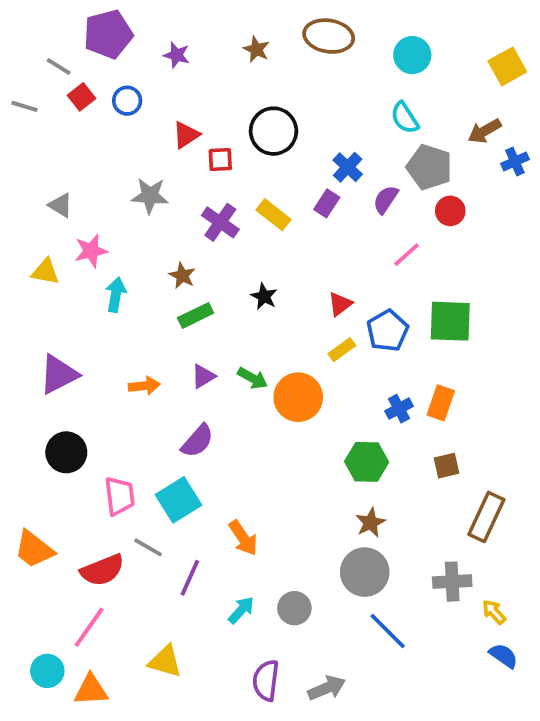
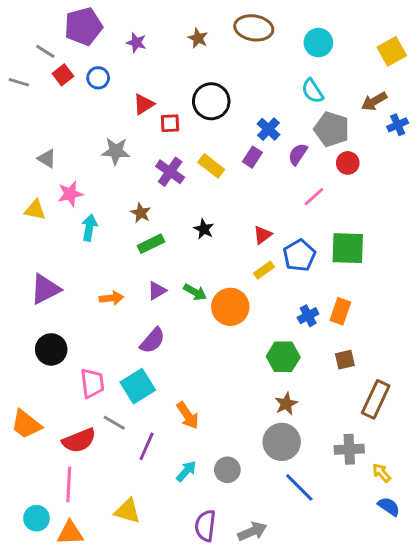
pink line: (89, 627) -> (69, 484), turned -32

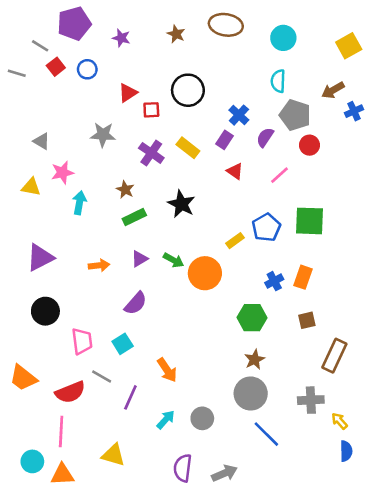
cyan semicircle: (313, 91) -> (278, 81), turned 35
black star: (204, 229) -> (181, 204), size x1.5
red triangle: (263, 235) -> (235, 171), moved, turned -48
cyan square: (138, 386) -> (123, 344), size x0.7
blue semicircle: (389, 507) -> (346, 451), turned 54

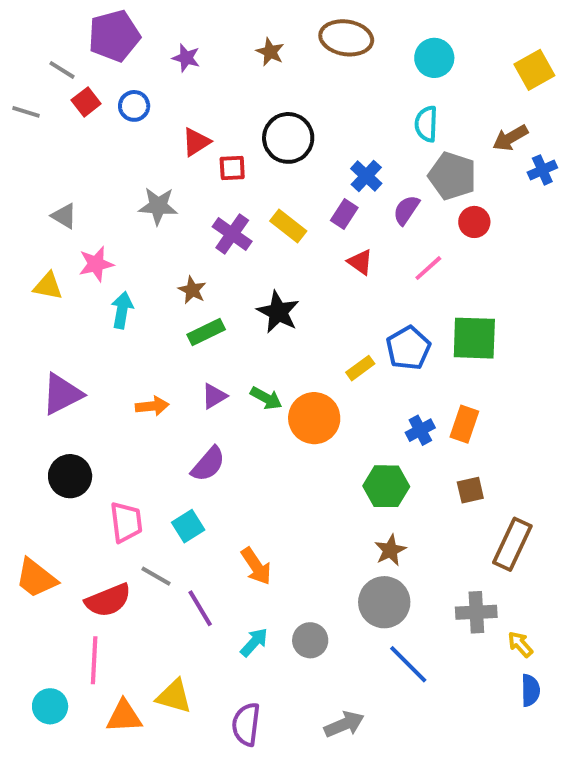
purple line: (130, 397) -> (200, 608), turned -55
purple semicircle: (183, 468) -> (246, 724), moved
orange triangle: (62, 475) -> (124, 716), moved

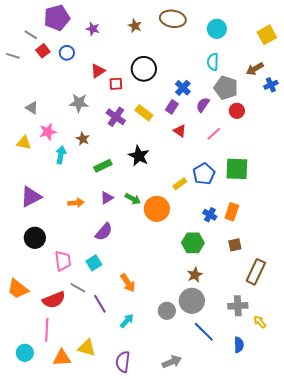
brown star: (192, 290) -> (83, 139), moved
blue cross: (420, 430) -> (210, 215), turned -32
gray circle: (310, 640) -> (167, 311), moved
blue semicircle: (530, 690) -> (239, 345), moved

